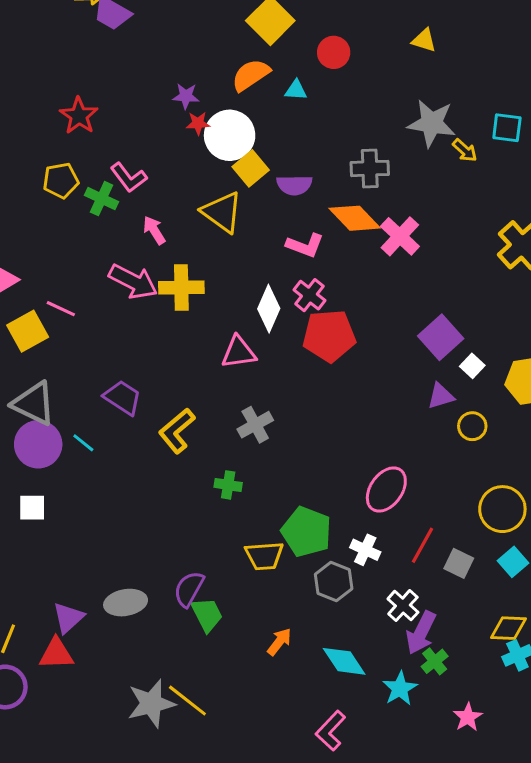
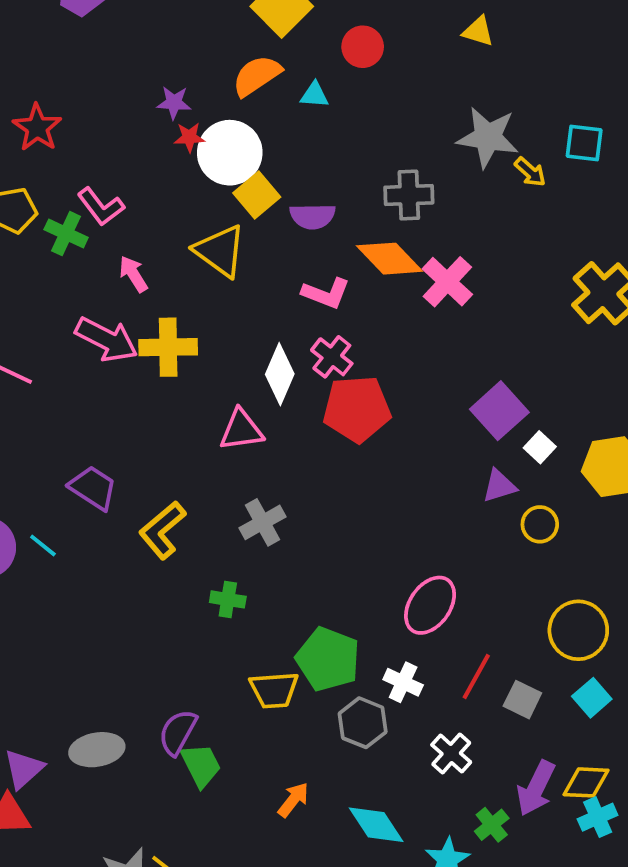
purple arrow: (421, 633) -> (536, 788), moved

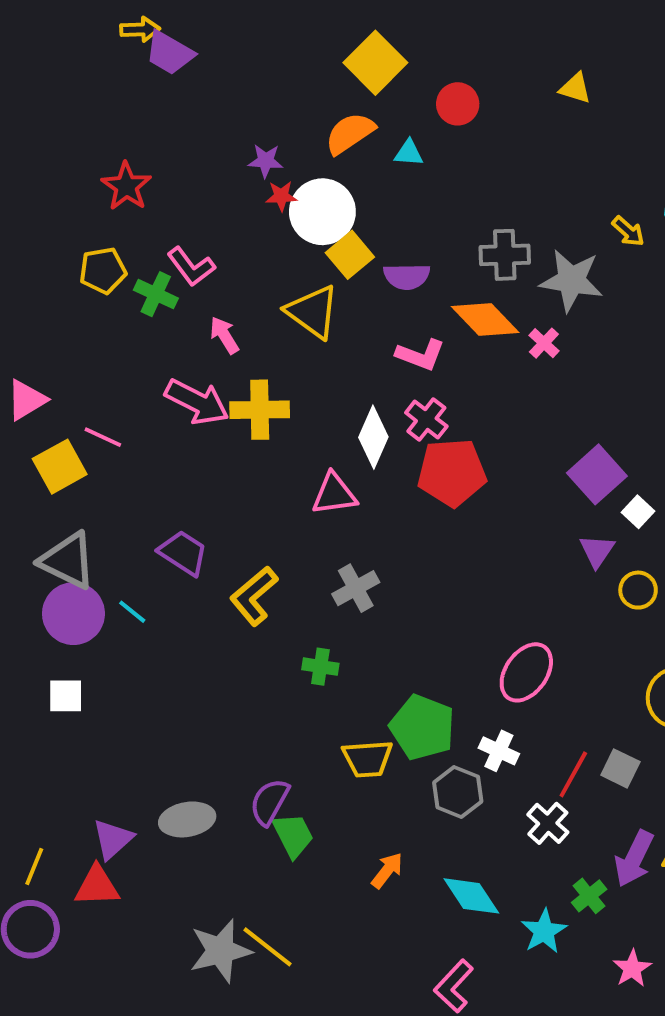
gray star: (488, 137) -> (571, 280), moved
pink cross: (447, 282) -> (544, 343), size x0.6
purple triangle: (499, 486) -> (597, 551), turned -39
red line: (476, 676) -> (573, 774), moved

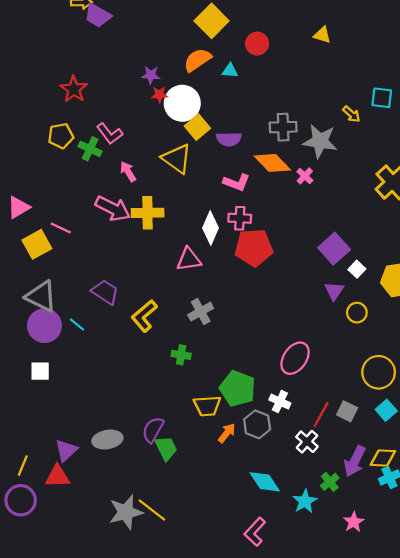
pink cross: (426, 420) -> (240, 218), turned -35
orange arrow: (387, 870) -> (227, 433), moved

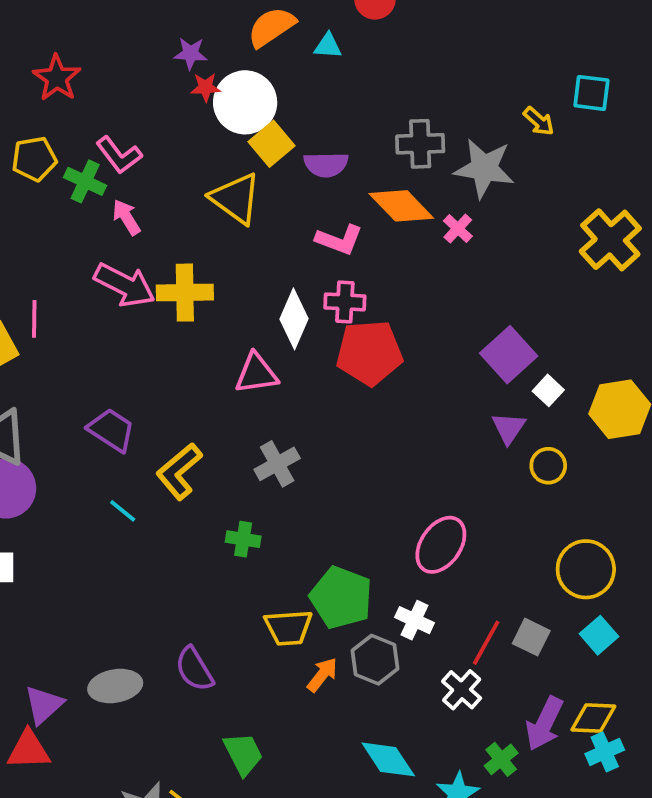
pink arrow: (128, 172) -> (126, 217), moved
pink line: (61, 228) -> (34, 319), turned 66
cyan line: (77, 325) -> (123, 511), moved
purple semicircle: (153, 430) -> (194, 669), turned -60
green trapezoid: (166, 448) -> (243, 754), moved

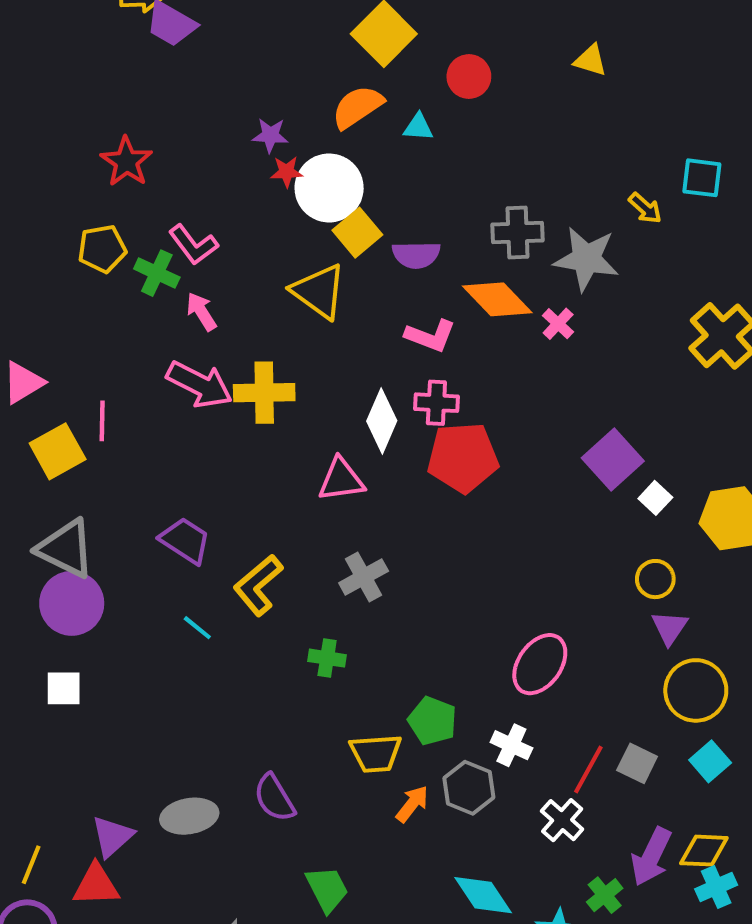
purple triangle: (509, 428) -> (669, 628), moved
green pentagon: (341, 598) -> (432, 721), size x0.7

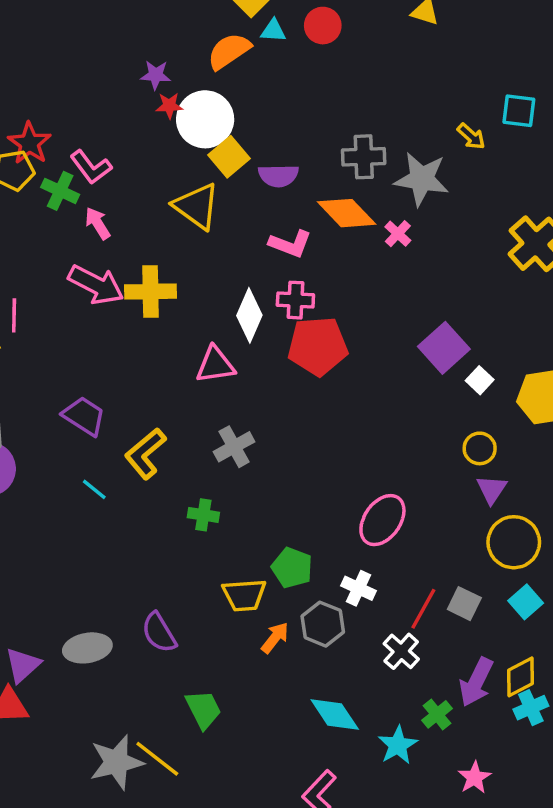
cyan triangle: (418, 127) -> (273, 31), moved
red star: (126, 162) -> (29, 143), moved
yellow diamond: (704, 851) -> (521, 677), turned -30

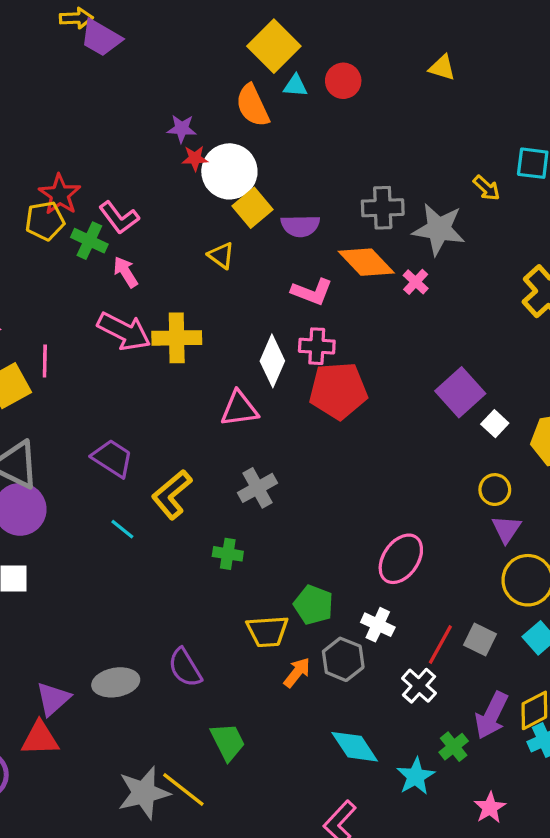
orange semicircle: (229, 51) -> (253, 106), turned -81
yellow triangle: (197, 206) -> (221, 255), size x0.6

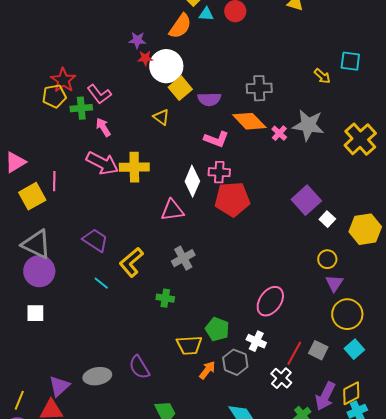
orange semicircle: (253, 106) -> (180, 26), turned -120
gray star: (439, 229) -> (308, 125), moved
green cross: (89, 241) -> (81, 108), turned -30

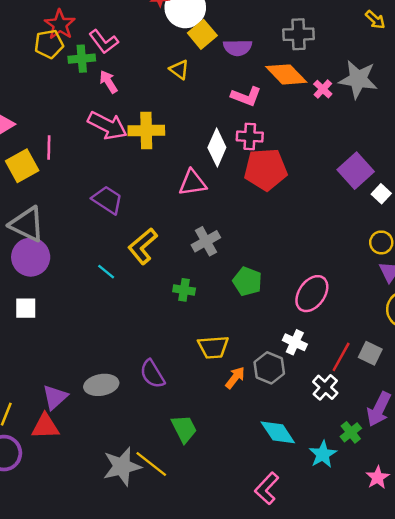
purple trapezoid: (95, 240) -> (107, 200), moved
green pentagon: (217, 329) -> (247, 281), moved

